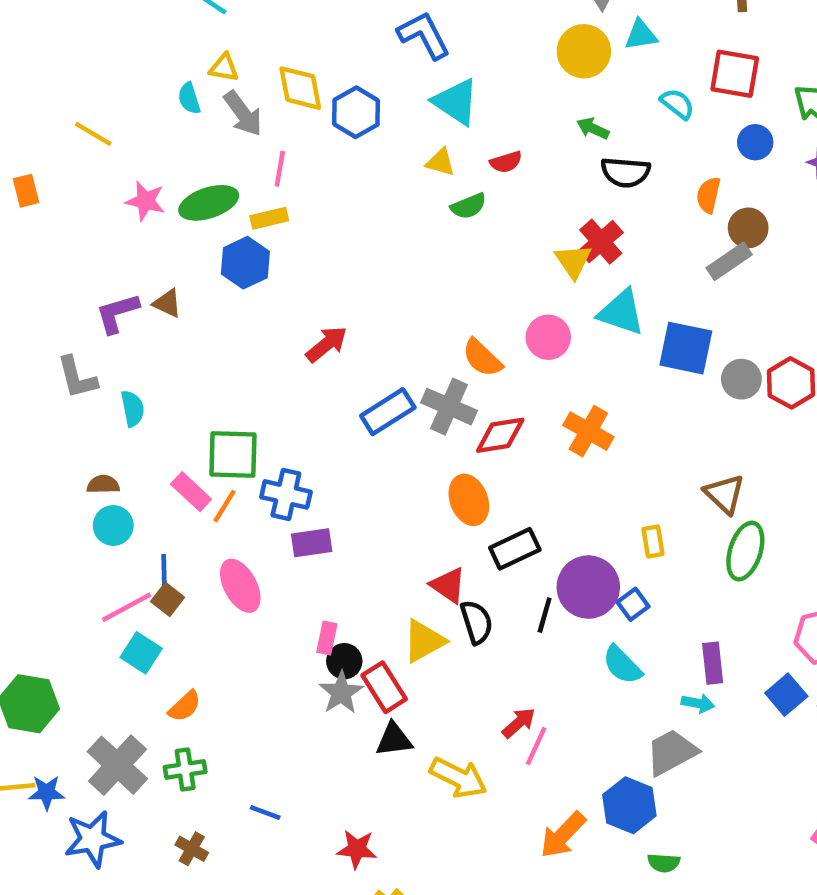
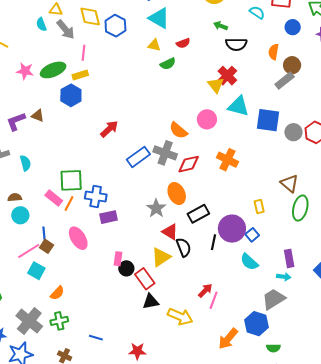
gray star: (341, 693) -> (156, 208), moved

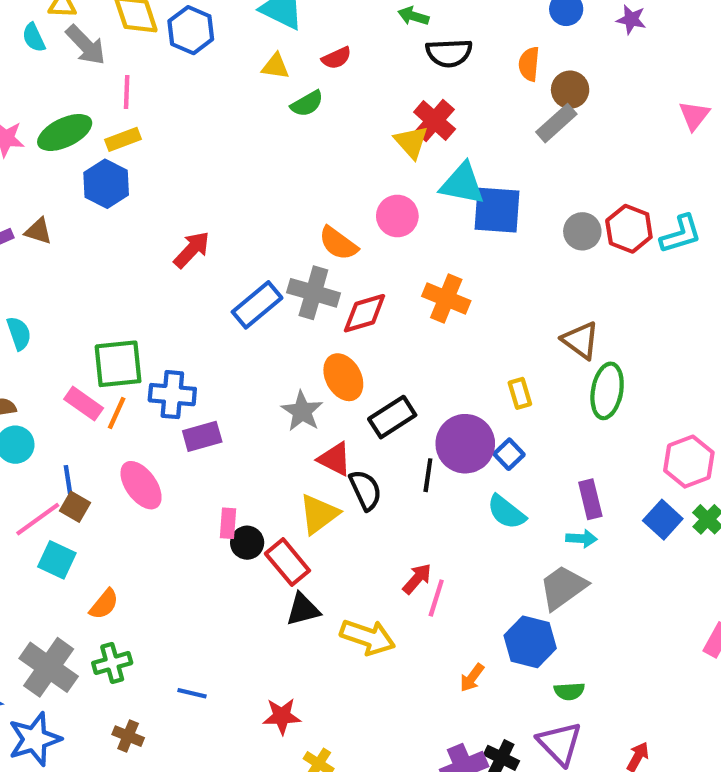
blue square: (268, 120) -> (497, 210), moved
orange arrow: (228, 339) -> (472, 678), size x0.6

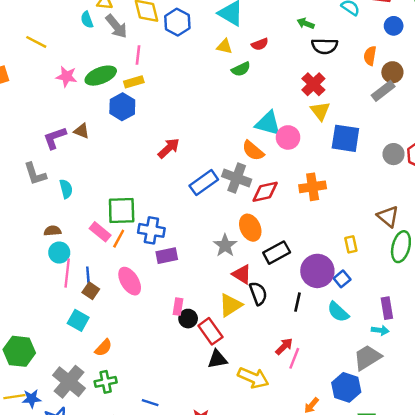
yellow triangle: (411, 142) -> (320, 111), moved
cyan triangle: (462, 184) -> (268, 123), moved
orange cross: (446, 298) -> (313, 187), turned -35
black line: (428, 475) -> (298, 302), moved
pink line: (38, 519) -> (67, 273), moved, turned -52

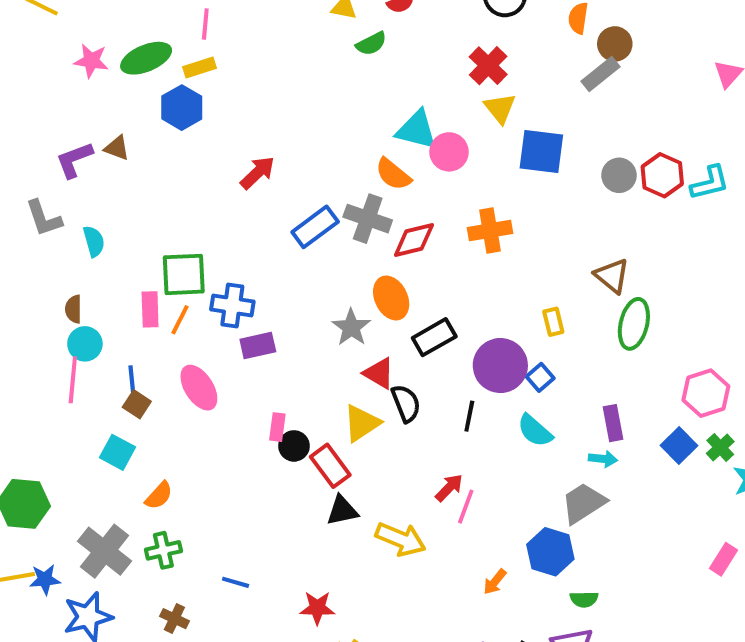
brown semicircle: (53, 231) -> (73, 309), turned -84
pink rectangle: (100, 232) -> (150, 309), turned 50
pink line: (67, 273) -> (73, 380), moved

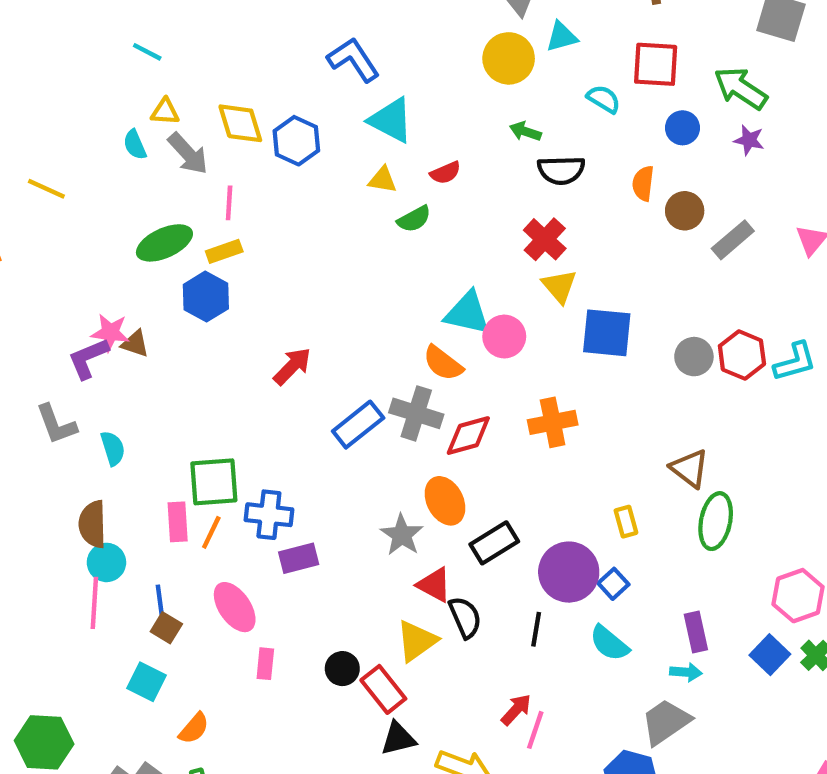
pink star: (91, 61) -> (110, 333), moved
gray rectangle: (600, 74) -> (733, 240), moved
brown semicircle: (73, 309) -> (93, 524), size x1.5
pink rectangle: (277, 427) -> (265, 664), moved

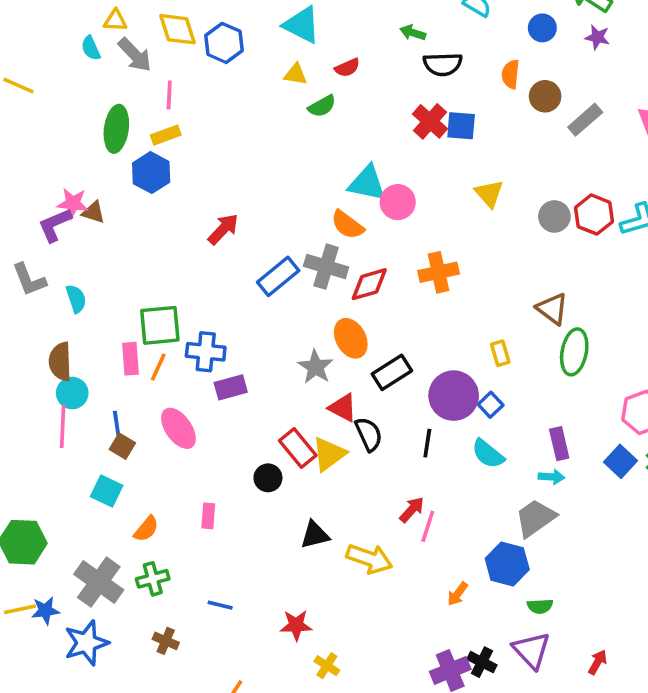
green ellipse: (164, 243) -> (116, 129), turned -57
yellow triangle: (559, 286) -> (489, 194), moved
blue square: (607, 333) -> (461, 126), moved, size x0.7
pink rectangle: (265, 664) -> (208, 516), moved
red rectangle: (383, 689) -> (298, 448), moved

